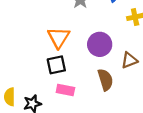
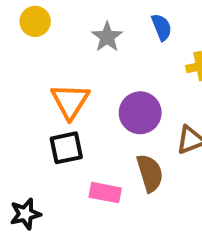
pink rectangle: (65, 90) -> (105, 193), moved

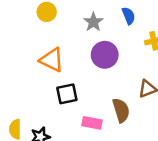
orange triangle: (70, 101) -> (52, 60), moved, turned -36
purple circle: (140, 113) -> (105, 55), moved

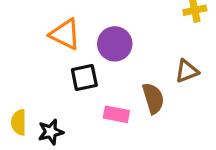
purple circle: (105, 55) -> (115, 44), moved

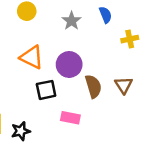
brown triangle: (187, 71) -> (124, 85), turned -42
brown semicircle: (153, 98) -> (93, 86), moved

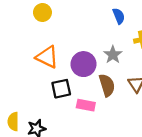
gray star: (72, 21) -> (113, 55), moved
pink rectangle: (70, 118) -> (86, 105), moved

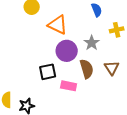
orange triangle: (47, 57) -> (58, 25), moved

